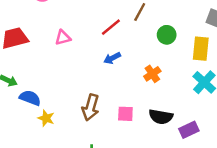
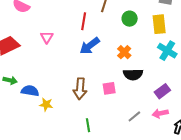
red line: (111, 27) -> (84, 21), turned -30
pink triangle: (63, 38) -> (47, 37), turned -32
blue arrow: (112, 58) -> (90, 46), size x1.5
black semicircle: (161, 117) -> (133, 74), moved

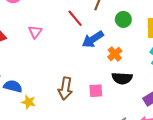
red line: (84, 21) -> (75, 18), turned -54
blue arrow: (90, 46) -> (93, 39), moved

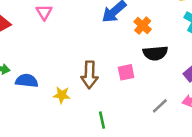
yellow star: (29, 102) -> (62, 95), moved

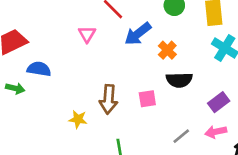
pink triangle: (44, 12) -> (87, 34), moved
blue semicircle: (27, 81) -> (39, 69), moved

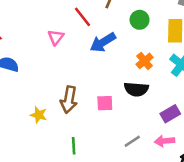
orange cross: (167, 50) -> (145, 61), moved

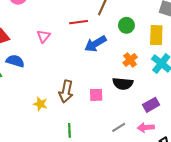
red line: (83, 17) -> (79, 22), turned -60
pink triangle: (56, 37) -> (43, 36), moved

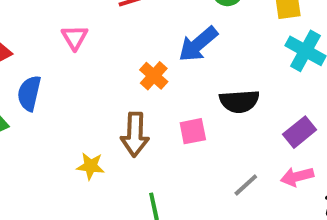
blue arrow: (95, 44) -> (198, 44), moved
orange cross: (130, 60) -> (154, 76), moved
blue semicircle: (15, 61) -> (29, 93), turned -84

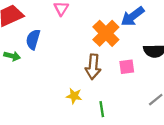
orange cross: (154, 76) -> (106, 33), size x1.6
yellow star: (91, 166) -> (74, 96), moved

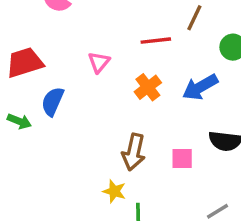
orange cross: (106, 33) -> (148, 87), moved, size x0.7
yellow star: (74, 96) -> (114, 191), moved

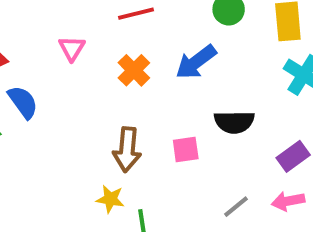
blue semicircle: (53, 101) -> (23, 102), turned 128

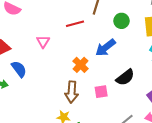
orange cross: (134, 70) -> (81, 65), moved
black semicircle: (234, 122) -> (125, 77), turned -36

